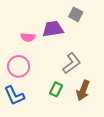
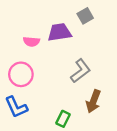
gray square: (76, 14) -> (85, 16), turned 32
green rectangle: (56, 89) -> (63, 119), moved

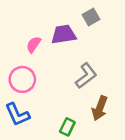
pink semicircle: (31, 42) -> (34, 44), turned 119

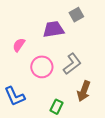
pink semicircle: (34, 44) -> (19, 45), moved
pink circle: (22, 79) -> (42, 67), moved

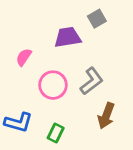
blue L-shape: (15, 96) -> (18, 122), turned -50
green rectangle: (57, 107) -> (56, 133), moved

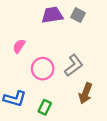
gray square: (97, 19) -> (78, 15), turned -32
purple trapezoid: (68, 37) -> (52, 15), moved

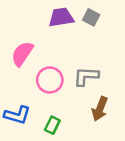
pink semicircle: (19, 46) -> (22, 54), size x1.5
gray L-shape: (74, 65) -> (86, 76), turned -140

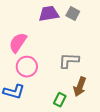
pink circle: (50, 80) -> (27, 67), moved
green rectangle: (52, 125) -> (60, 100), moved

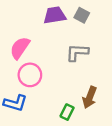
gray L-shape: (69, 61) -> (77, 52), moved

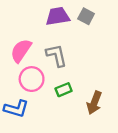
gray L-shape: (77, 52) -> (56, 55), moved, turned 75
green rectangle: (67, 112) -> (64, 90), moved, turned 42

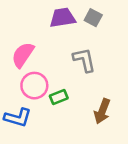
gray L-shape: (56, 55) -> (84, 60), moved
green rectangle: (64, 90) -> (59, 97), moved

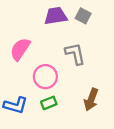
pink circle: (34, 86) -> (45, 77), moved
green rectangle: (59, 97) -> (49, 103), moved

